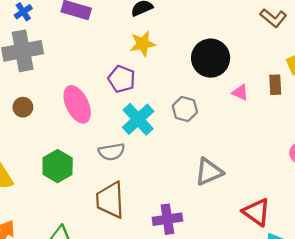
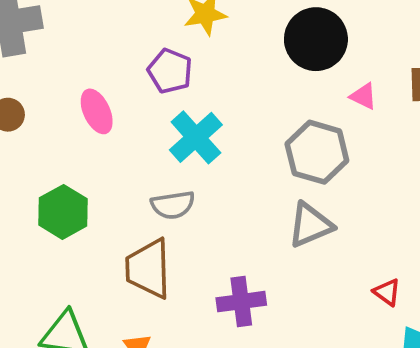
pink ellipse: (77, 104) -> (97, 111), size x0.7
gray hexagon: (185, 109) -> (317, 152), moved, size x1.5
gray semicircle: (112, 152) -> (173, 205), moved
red triangle: (256, 212) -> (387, 292), size x0.6

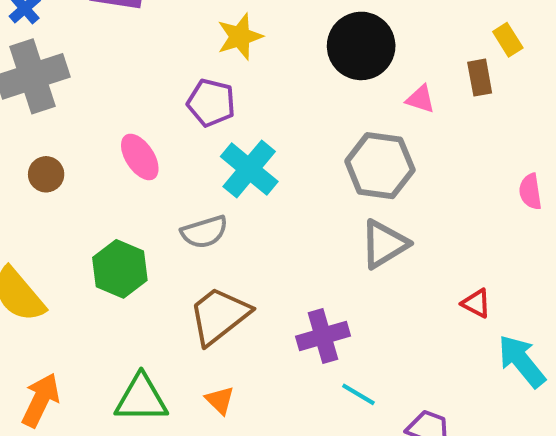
gray semicircle: (173, 205) -> (204, 232), moved
brown trapezoid: (148, 269) -> (219, 316), turned 62

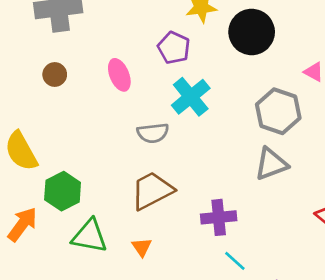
black circle: (361, 46) -> (252, 32), moved
green hexagon: (120, 269) -> (63, 191), moved

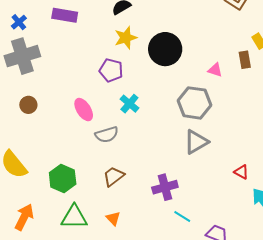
pink ellipse: (119, 75) -> (84, 110), moved
cyan cross: (191, 97) -> (129, 104), size x0.7
green hexagon: (63, 191) -> (63, 178), moved
brown trapezoid: (152, 191) -> (113, 176), size x0.7

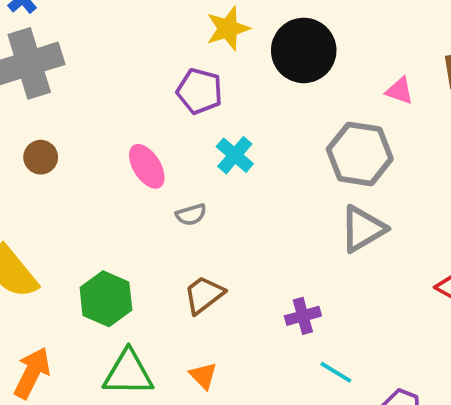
gray semicircle: (107, 135) -> (191, 215), size x0.7
purple cross: (165, 187) -> (303, 316), size x0.7

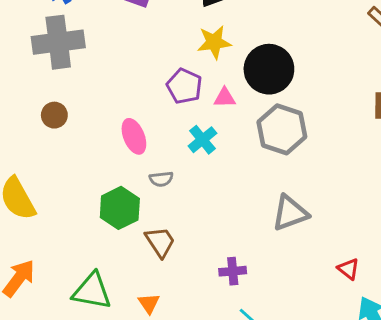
pink triangle: (400, 91) -> (225, 98), moved, turned -30
gray hexagon: (360, 154) -> (282, 129), moved
brown trapezoid: (204, 295) -> (160, 242), turned 84
green hexagon: (106, 299) -> (120, 208), moved

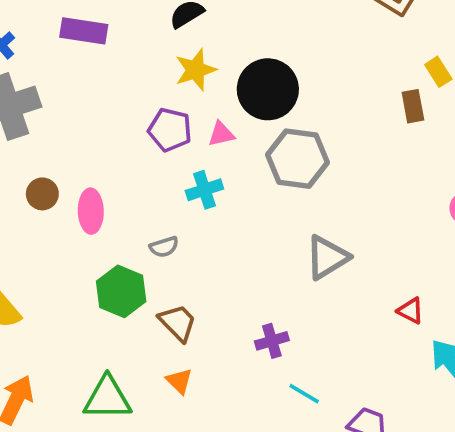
brown circle: (54, 115) -> (42, 194), moved
pink ellipse: (134, 136) -> (91, 211), moved, turned 32
cyan cross: (202, 140) -> (204, 190), turned 32
orange triangle: (149, 303) -> (179, 381), moved

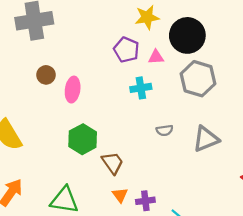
gray semicircle: (164, 247) -> (165, 130), moved
purple cross: (272, 341) -> (145, 201), moved
orange triangle: (179, 381) -> (120, 195), moved

